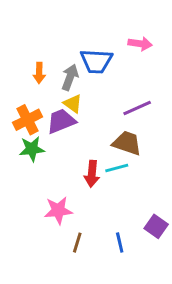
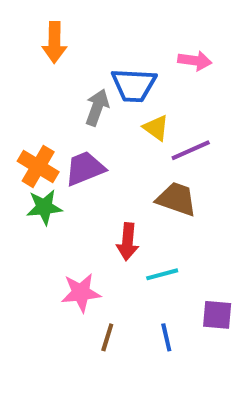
orange arrow: (39, 73) -> (54, 42), moved, size x1.4
yellow triangle: (73, 104) -> (156, 128), moved
orange cross: (28, 120) -> (38, 166), turned -32
cyan line: (117, 168) -> (162, 274), moved
purple square: (156, 226) -> (217, 315), turned -30

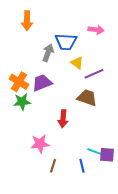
cyan line: (162, 274) -> (95, 152), moved, turned 35

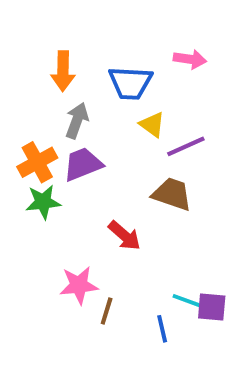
orange arrow: (27, 21) -> (63, 71), moved
gray arrow: (48, 53) -> (77, 121), moved
orange cross: (19, 82) -> (37, 162), turned 30
red arrow: (63, 119) -> (124, 236), turned -54
brown line: (53, 166) -> (107, 311), moved

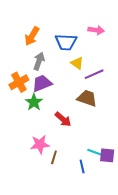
orange arrow: (63, 71) -> (32, 36), turned 30
green star: (43, 202) -> (34, 102), moved, turned -30

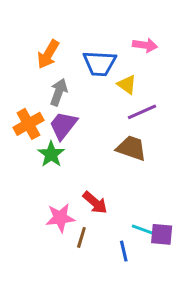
yellow triangle: (77, 63) -> (127, 85), moved
purple trapezoid: (42, 83) -> (63, 125), turned -30
red arrow: (63, 119) -> (95, 203), moved

